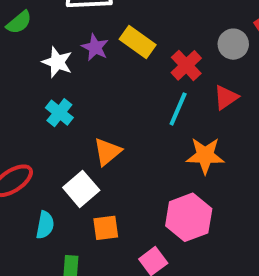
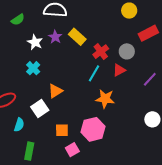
gray circle: (233, 44) -> (127, 51), moved
orange square: (106, 228) -> (62, 130), moved

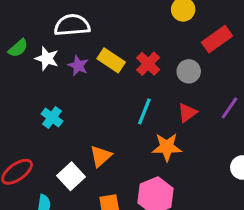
white star: (35, 42) -> (47, 59), moved
red cross: (101, 52) -> (148, 64), moved
red triangle: (119, 70) -> (187, 113), moved
orange triangle: (55, 91) -> (101, 156), moved

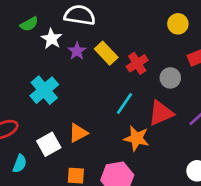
red triangle: (187, 113) -> (161, 113), size x1.5
cyan cross: (52, 117) -> (44, 90), size x1.5

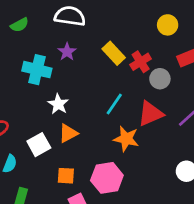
white star: (52, 39) -> (58, 104), moved
yellow rectangle: (106, 53) -> (114, 53), moved
red cross: (137, 63) -> (141, 62), moved
cyan cross: (44, 90) -> (37, 70), moved, turned -36

